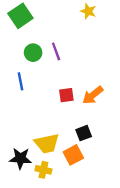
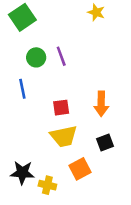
red square: (66, 95) -> (61, 108), moved
orange arrow: (93, 95) -> (101, 104), turned -50
black square: (84, 133) -> (105, 143), moved
yellow trapezoid: (47, 143) -> (64, 136), moved

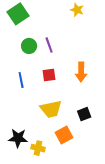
blue line: (22, 89) -> (21, 80), moved
orange arrow: (101, 104) -> (81, 72), moved
red square: (61, 108) -> (49, 75), moved

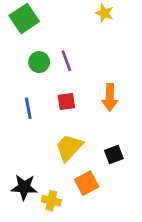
yellow trapezoid: (51, 109) -> (69, 148), turned 145

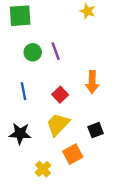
green square: (24, 19) -> (20, 16), turned 30
red square: (66, 101) -> (60, 95), moved, turned -35
black star: (24, 187) -> (20, 134), moved
yellow cross: (51, 201) -> (43, 169), turned 35

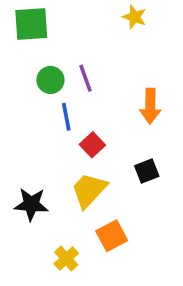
orange arrow: (92, 82) -> (150, 106), moved
blue line: (24, 91) -> (66, 117), moved
black square: (96, 130) -> (147, 171), moved

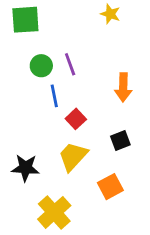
orange square: (112, 236) -> (110, 187), moved
yellow cross: (66, 259) -> (54, 212), size x1.6

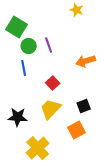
green square: (25, 20) -> (17, 27), moved, turned 35
orange arrow: (123, 87) -> (86, 61), turned 72
blue line: (54, 96) -> (24, 68), moved
black square: (120, 141) -> (84, 106), moved

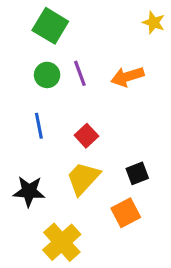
yellow star: (77, 10) -> (154, 22), moved
green square: (17, 27) -> (50, 26), moved
orange arrow: (86, 61) -> (127, 77), moved
blue line: (24, 68) -> (39, 126), moved

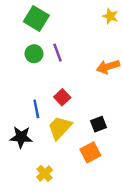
orange arrow: (127, 77) -> (108, 67), moved
blue line: (39, 126) -> (36, 109), moved
yellow cross: (62, 242) -> (45, 173), size x0.6

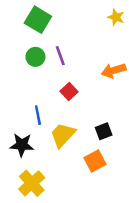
red square: (62, 97) -> (69, 92), moved
yellow cross: (45, 173) -> (32, 183), moved, size x1.5

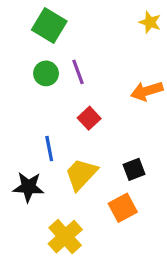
yellow cross: (32, 183) -> (65, 237), moved

